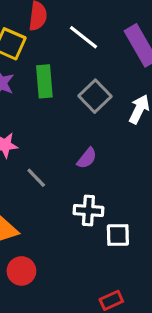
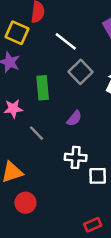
white line: (84, 37) -> (66, 41), moved
green rectangle: (44, 81) -> (43, 88), moved

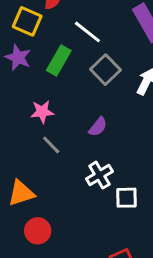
green rectangle: (43, 88) -> (59, 61), moved, turned 35
pink star: (13, 109) -> (42, 112), moved
white cross: (76, 157) -> (99, 175), turned -35

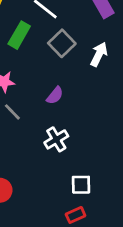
white square: (127, 198) -> (81, 185), moved

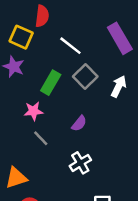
green rectangle: (19, 35) -> (51, 83), moved

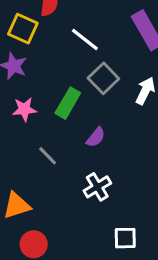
green rectangle: (51, 83) -> (68, 103), moved
pink star: (33, 111) -> (24, 109), moved

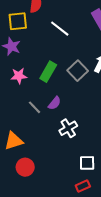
yellow square: (23, 29) -> (18, 21), turned -30
gray square: (103, 78) -> (78, 71), moved
purple semicircle: (96, 137) -> (55, 103), moved

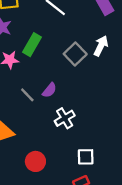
green rectangle: (48, 72) -> (32, 45), moved
red circle: (25, 167) -> (35, 161), moved

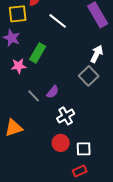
gray square: (75, 54) -> (89, 76), moved
red circle: (35, 161) -> (61, 143), moved

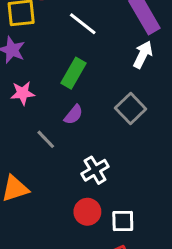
green rectangle: (38, 53) -> (74, 73), moved
white arrow: (97, 54) -> (143, 55), moved
purple semicircle: (53, 92) -> (74, 115), moved

